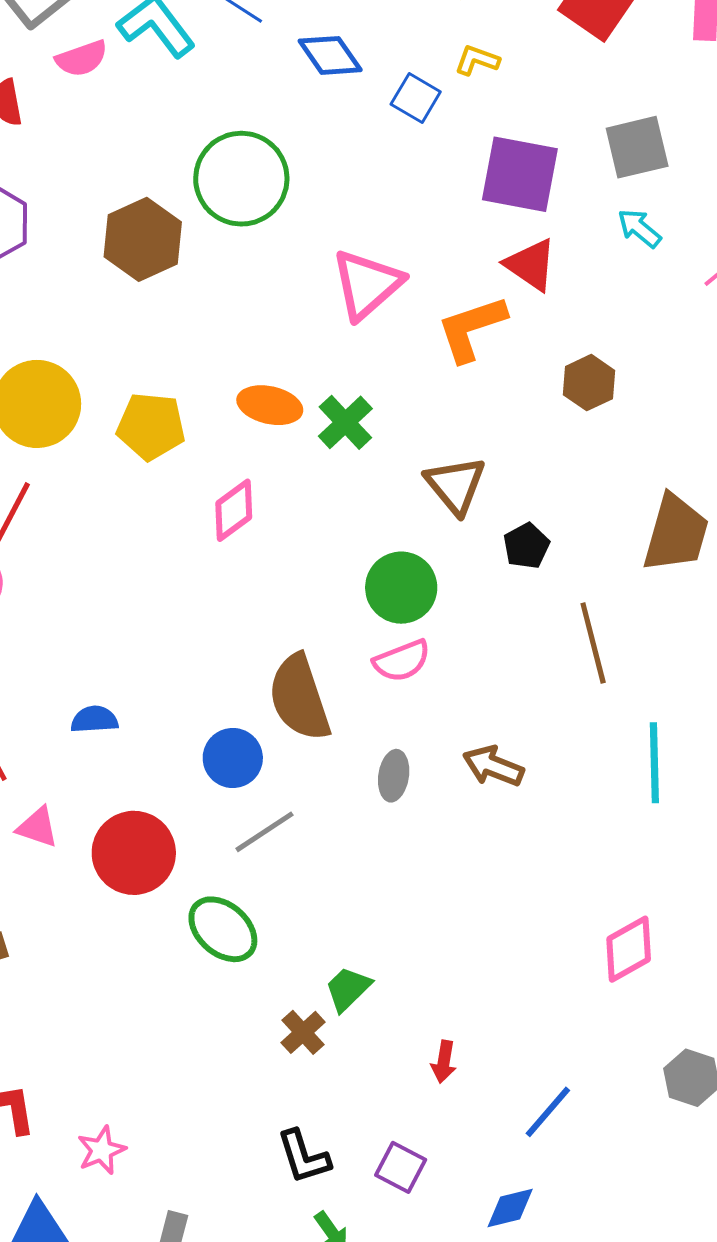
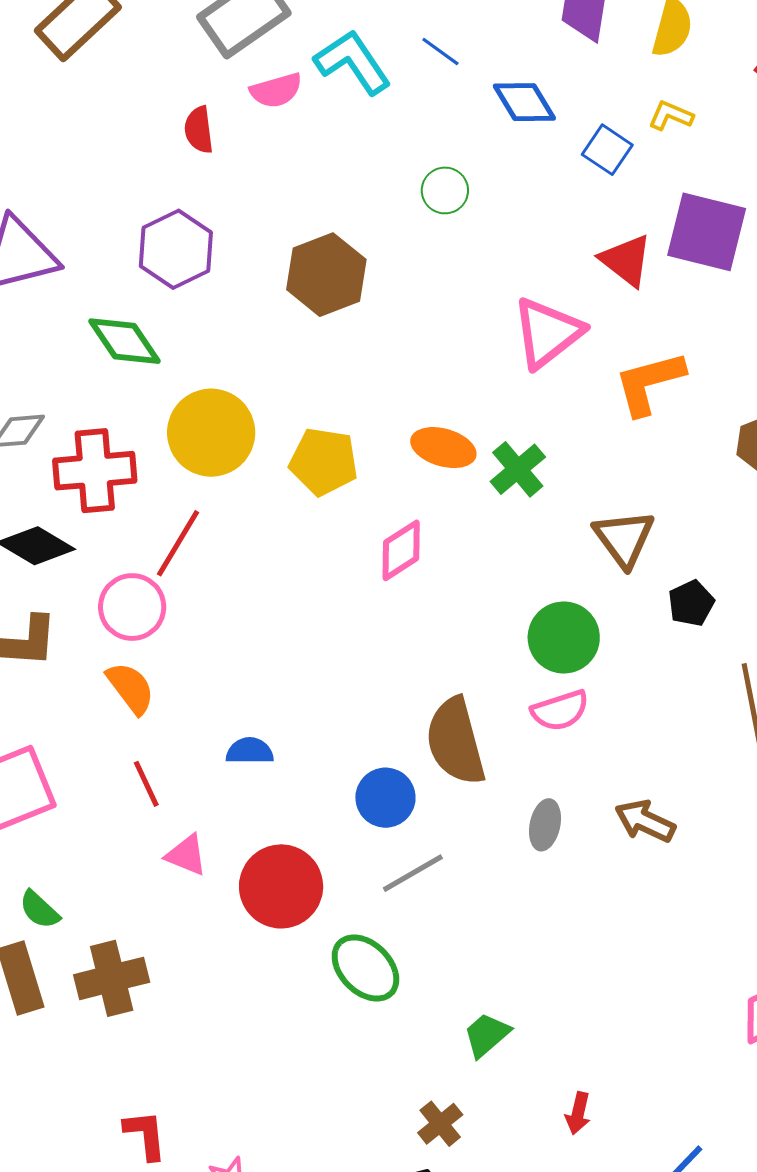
green circle: (241, 179) -> (445, 190), moved, size x0.5
red triangle: (531, 265) -> (626, 260), moved
brown cross: (303, 1032) -> (440, 1124), moved

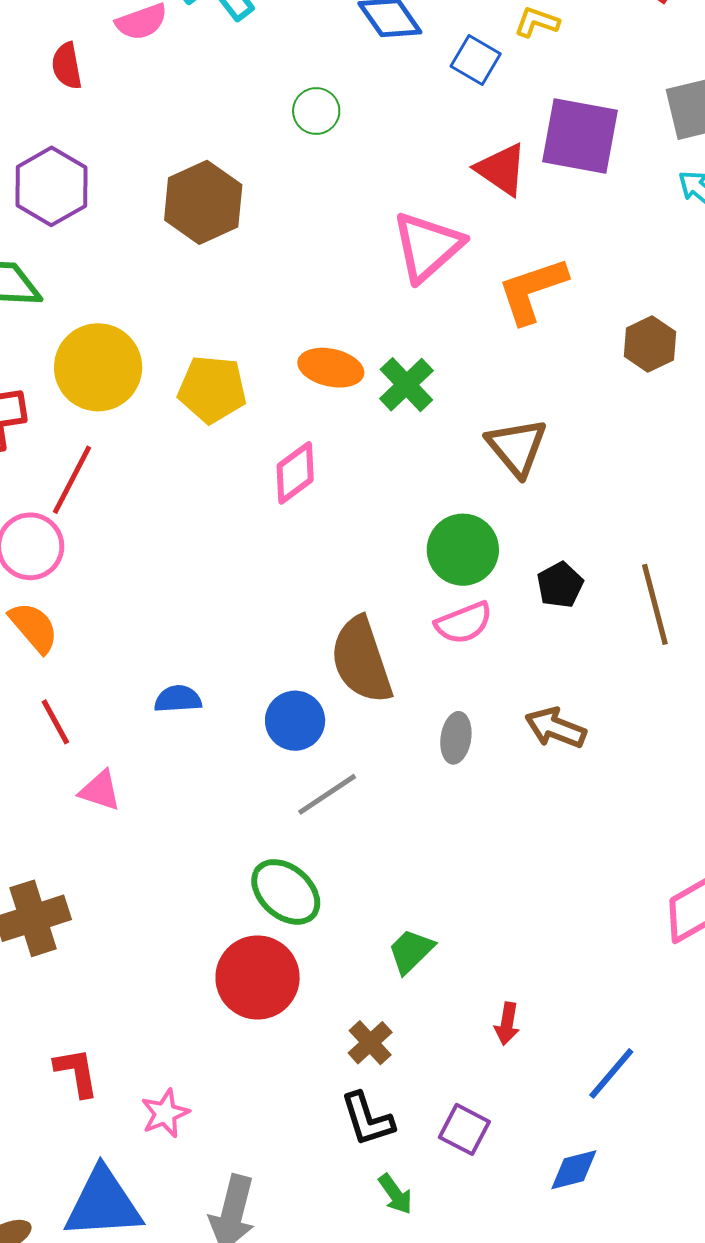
black pentagon: (691, 603) -> (560, 585), moved
blue semicircle: (250, 751) -> (178, 699), moved
red circle: (281, 886) -> (258, 977), moved

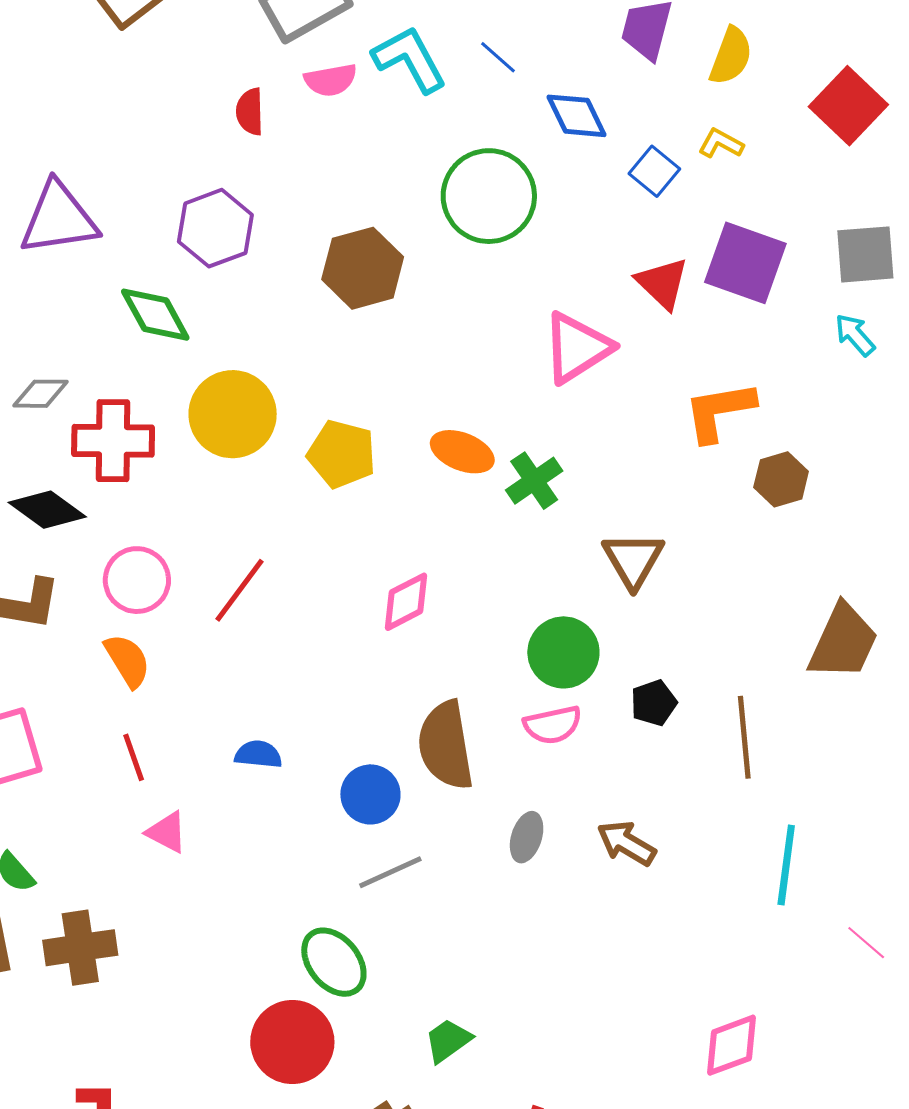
green circle: (316, 111) -> (489, 196), size x2.0
orange L-shape: (532, 290) -> (719, 411), moved
pink diamond: (295, 473) -> (406, 602), moved
red line: (72, 480) -> (239, 590), moved

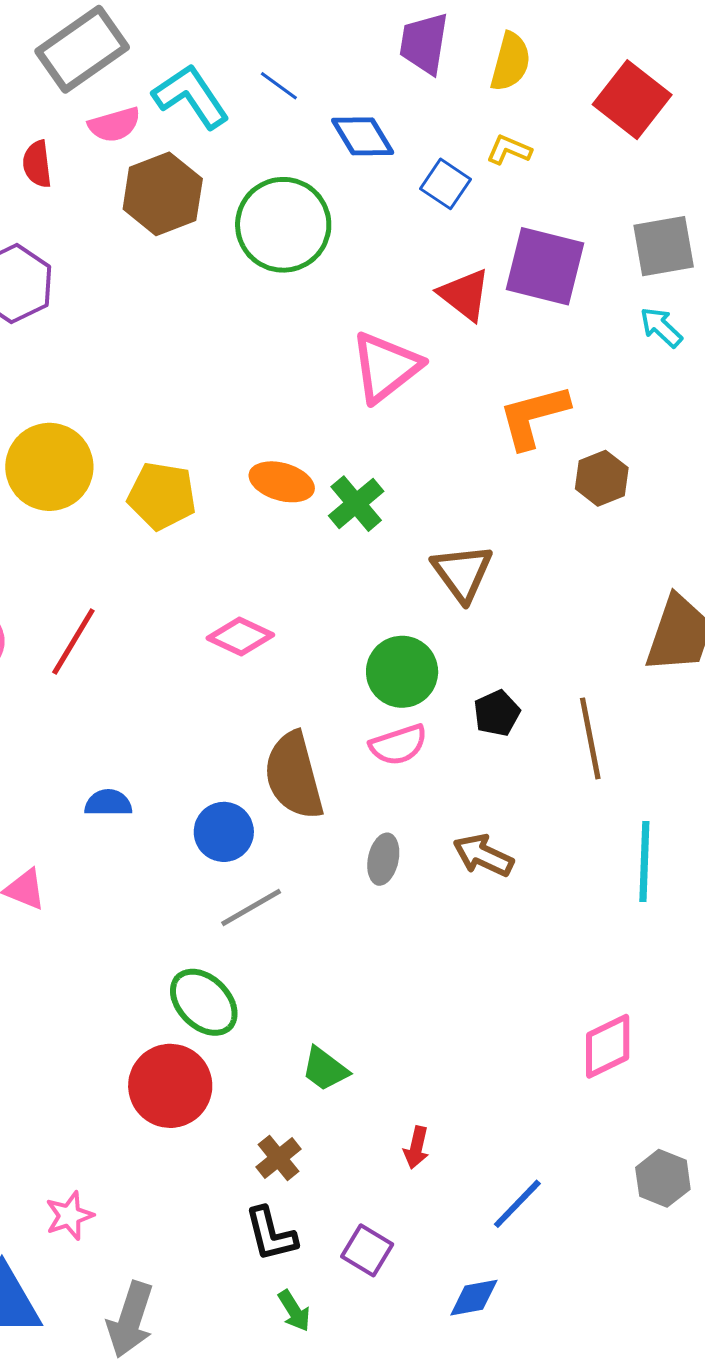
brown hexagon: (363, 268) -> (163, 194), moved
pink diamond: (406, 602) -> (240, 637), turned 58
green trapezoid: (448, 1040) -> (325, 1069), turned -102

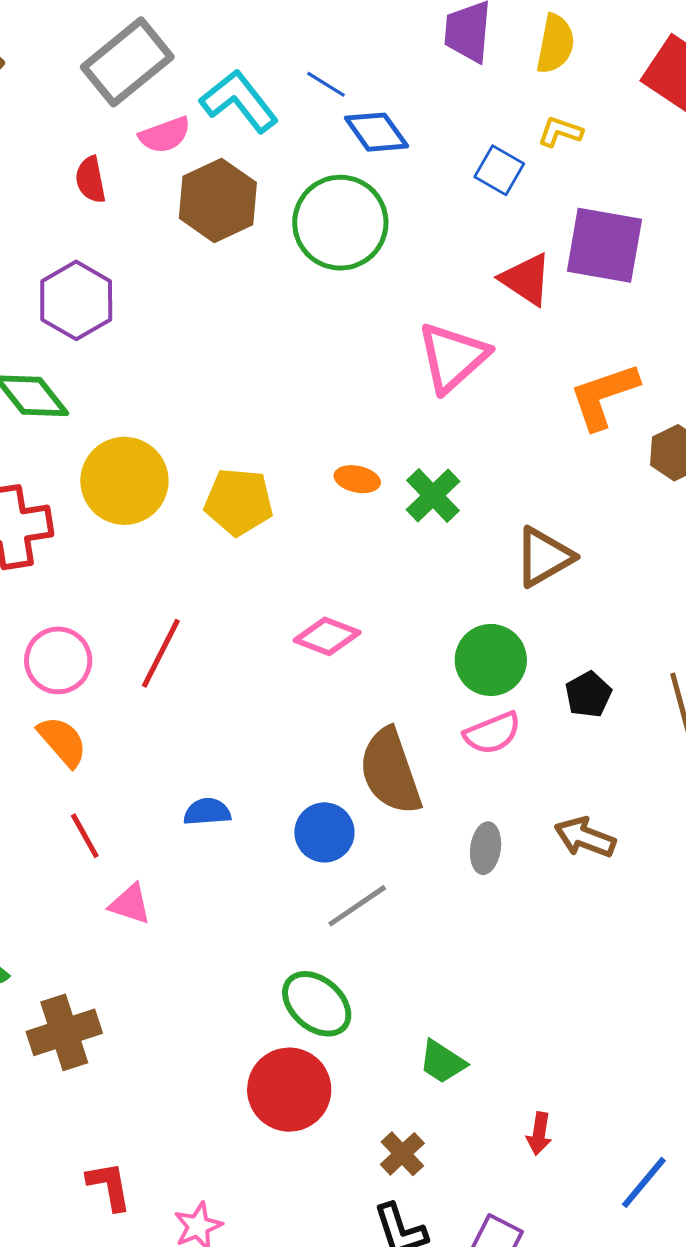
blue diamond: (363, 136) -> (376, 132), moved
orange ellipse: (282, 482) -> (357, 479), size x0.7
brown triangle: (462, 573) -> (544, 557), turned 40

